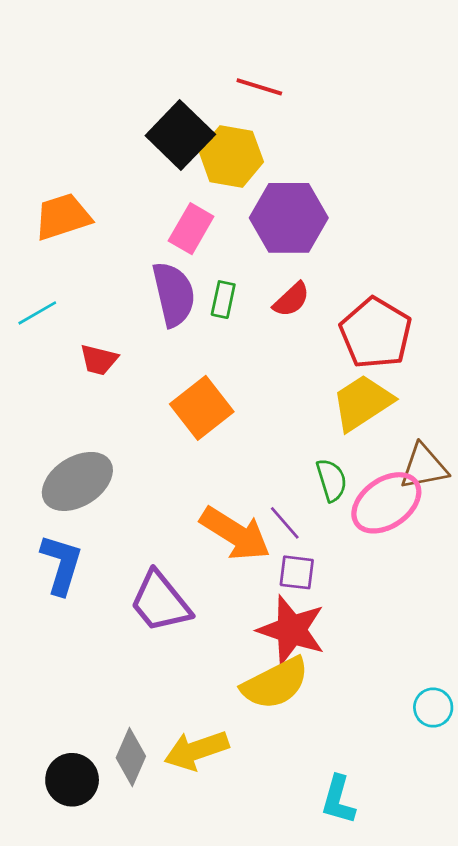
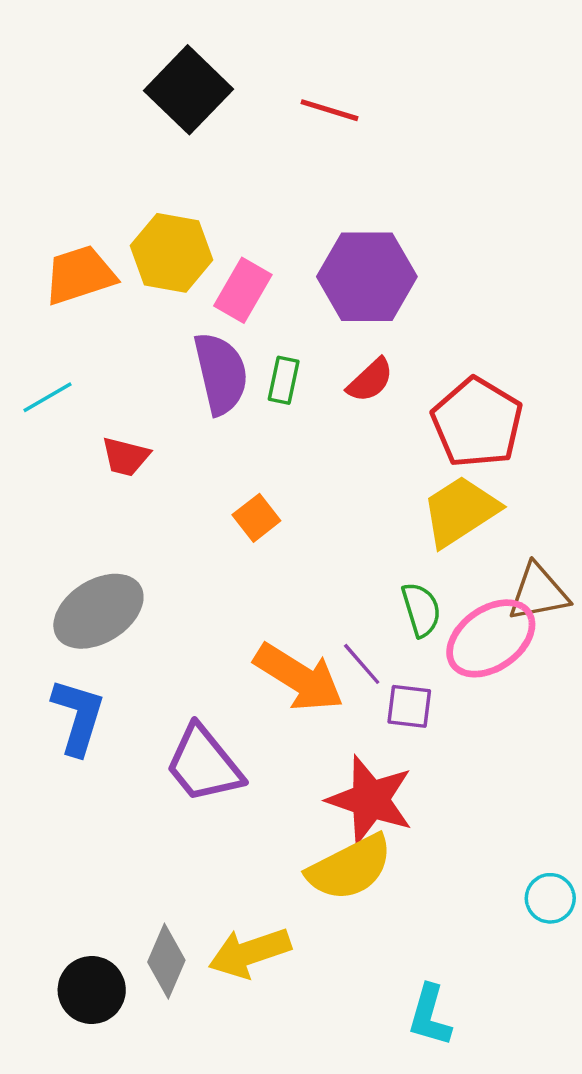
black square: (180, 135) -> (188, 90), moved
yellow hexagon: (231, 156) -> (171, 253), moved
orange square: (202, 408) -> (256, 518), size x0.6
purple square: (297, 572) -> (409, 706), moved

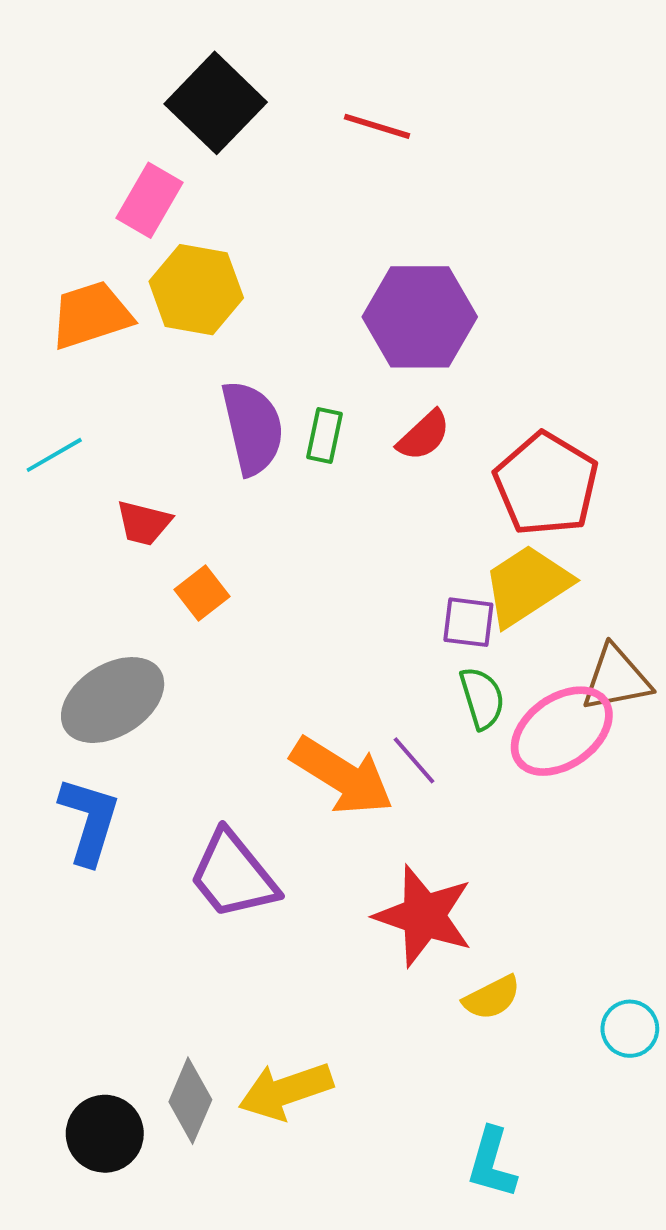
pink rectangle: (243, 290) -> (149, 200), moved
orange square: (256, 518) -> (202, 593), moved
purple square: (409, 706) -> (468, 622), moved
yellow semicircle: (350, 868) -> (492, 998), moved, size x0.6

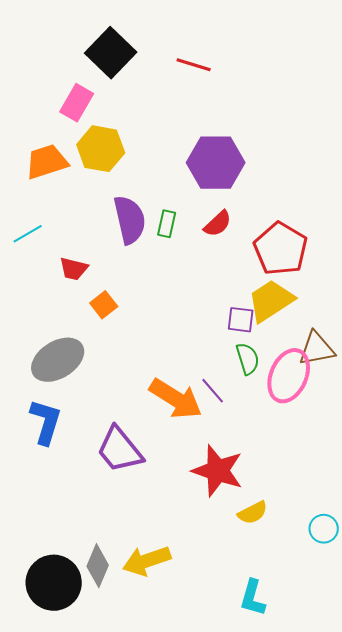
pink ellipse: (562, 731) -> (289, 376), turned -32
black circle: (105, 1134) -> (54, 583), size x1.4

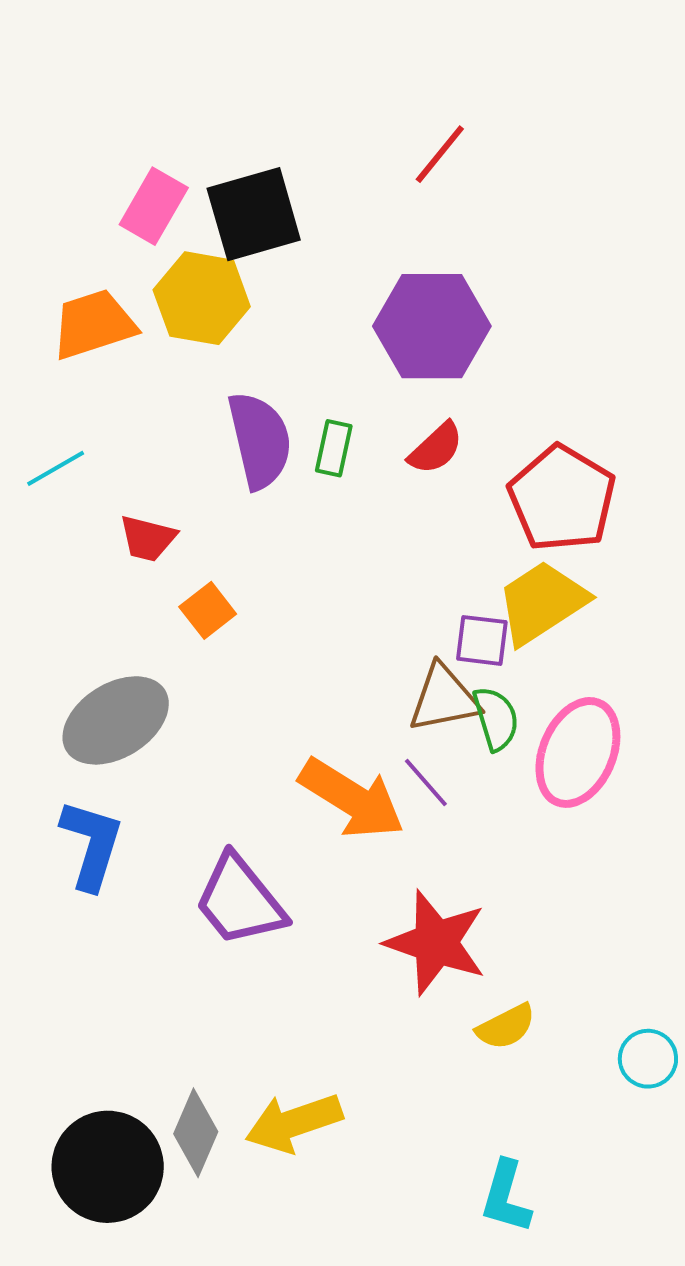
black square: (111, 53) -> (254, 214), moved, turned 30
red line: (194, 65) -> (440, 154), moved, turned -68
brown triangle: (317, 349) -> (444, 698), moved

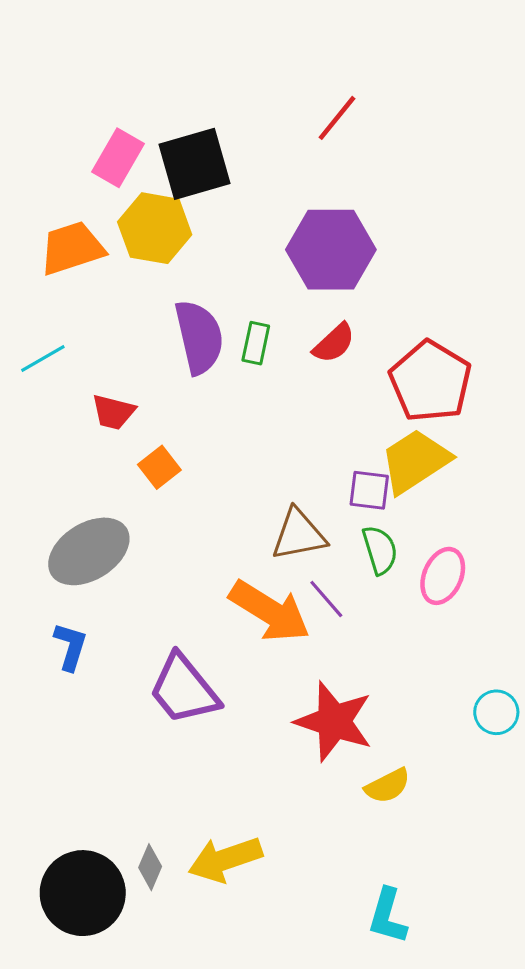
brown triangle: (444, 698) -> (299, 535), moved
pink ellipse: (578, 752) -> (443, 576), size x0.7
blue L-shape: (92, 845) -> (70, 646), size x0.7
cyan circle: (648, 1059) -> (496, 712), moved
gray diamond: (196, 1133) -> (150, 867), size x0.7

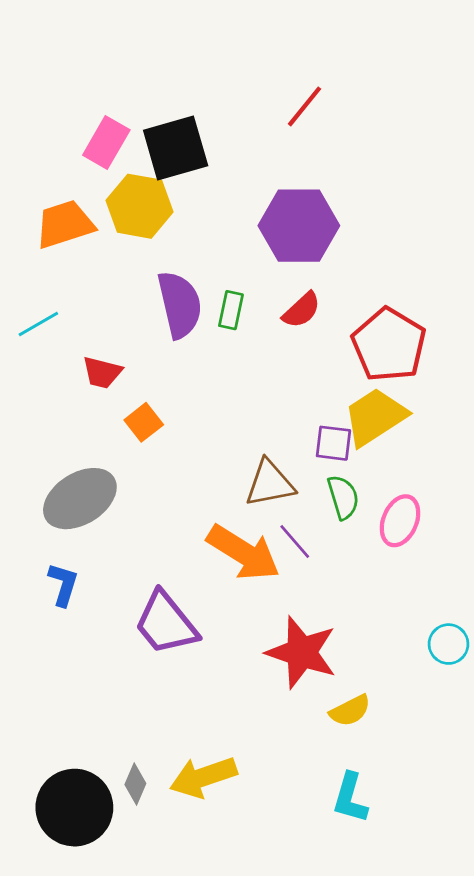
cyan L-shape: (388, 916) -> (350, 798), moved

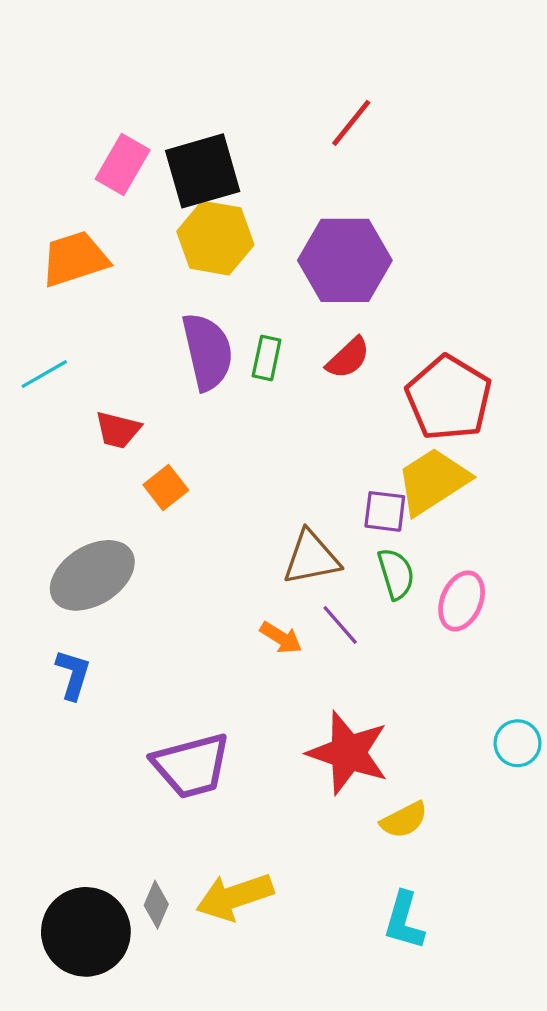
yellow hexagon: (140, 206) -> (215, 238), moved
orange arrow: (243, 553) -> (281, 638), size x0.5
purple trapezoid: (166, 623) -> (191, 766), moved, turned -66

